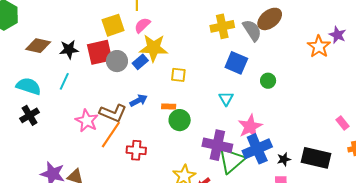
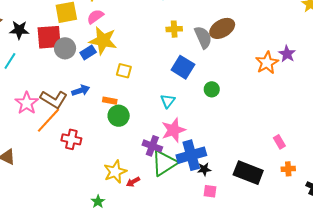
yellow cross: (222, 26) -> (174, 29), size x0.7
pink star: (250, 127) -> (173, 130), moved
purple cross: (217, 145) -> (152, 146), size x0.7
black star: (284, 159) -> (204, 169), moved

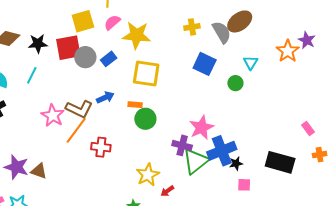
yellow star: (103, 41) -> (137, 35), moved
yellow square: (124, 71) -> (146, 74), size x1.8
cyan triangle: (168, 101) -> (251, 63), moved
red arrow: (133, 182) -> (167, 191), moved

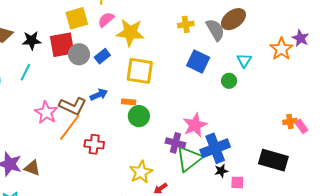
orange cross: (320, 155) -> (290, 121), moved
black star: (236, 163) -> (221, 171), moved

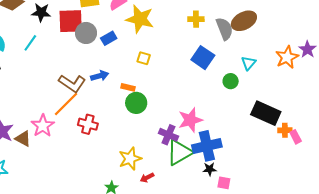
yellow square: (140, 71) -> (144, 58), size x0.5
pink star: (46, 112) -> (43, 126), moved
black rectangle: (273, 160) -> (266, 113), moved

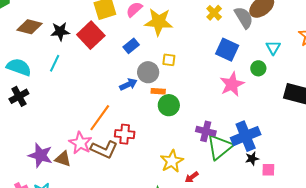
yellow cross: (196, 19) -> (214, 13), turned -35
red square: (71, 21) -> (91, 35), turned -32
gray circle: (86, 33) -> (148, 72), moved
brown L-shape: (72, 83) -> (104, 149), moved
pink star: (190, 120) -> (232, 84), moved

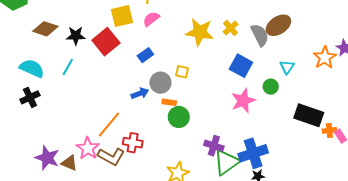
yellow star: (159, 22) -> (200, 32), moved

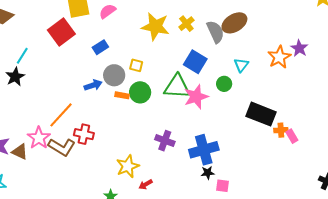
black star: (76, 36) -> (15, 77), moved, turned -30
green circle: (179, 117) -> (140, 92), moved
green triangle: (226, 162) -> (177, 87), moved, turned 36

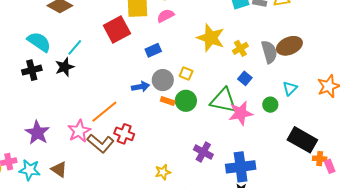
yellow cross: (186, 24) -> (240, 48), moved
blue square: (195, 62) -> (245, 78), size x0.6
brown triangle: (20, 152) -> (59, 169), moved
yellow star: (128, 166) -> (163, 172), size x0.7

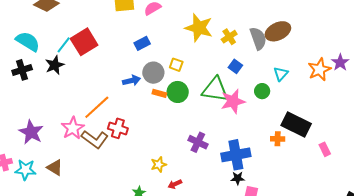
red square: (117, 30) -> (84, 42), moved
orange cross: (320, 159) -> (278, 139), moved

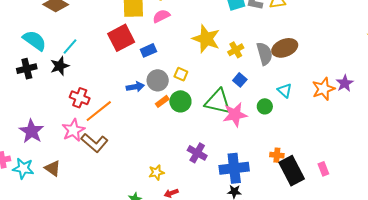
red square: (84, 42) -> (121, 38), moved
cyan triangle: (281, 74) -> (285, 90), turned -35
orange rectangle: (159, 93) -> (162, 101), turned -56
black rectangle: (296, 124) -> (292, 171), moved, turned 32
red cross: (118, 128) -> (80, 98), moved

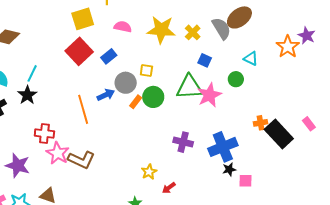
pink semicircle: (161, 16) -> (123, 27), moved, turned 54
red cross: (80, 98) -> (44, 133), moved
orange line: (99, 111) -> (83, 109), moved, turned -52

